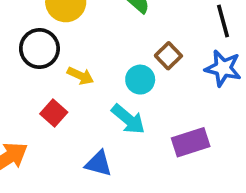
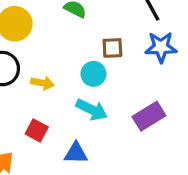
brown square: (168, 56) -> (112, 48), turned -35
red square: (54, 113) -> (37, 130), moved

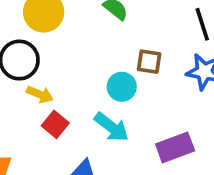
yellow arrow: (42, 83) -> (40, 94), moved
red square: (37, 130) -> (55, 124), moved

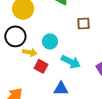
cyan circle: (122, 87) -> (50, 41), moved

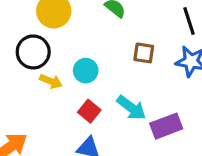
cyan arrow: (71, 62) -> (131, 108), moved
red square: (41, 66) -> (89, 111), moved

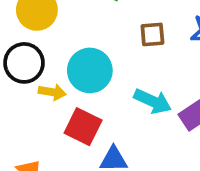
cyan circle: (86, 71) -> (90, 70), size x1.5
red square: (89, 111) -> (83, 127), moved, size x1.4

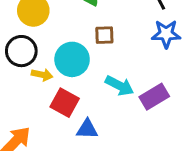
brown square: (152, 34) -> (104, 35), moved

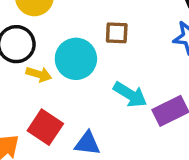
red square: (65, 103) -> (45, 127), moved

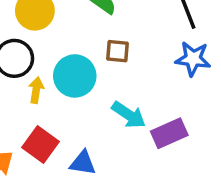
yellow arrow: (39, 74) -> (36, 90), turned -100

